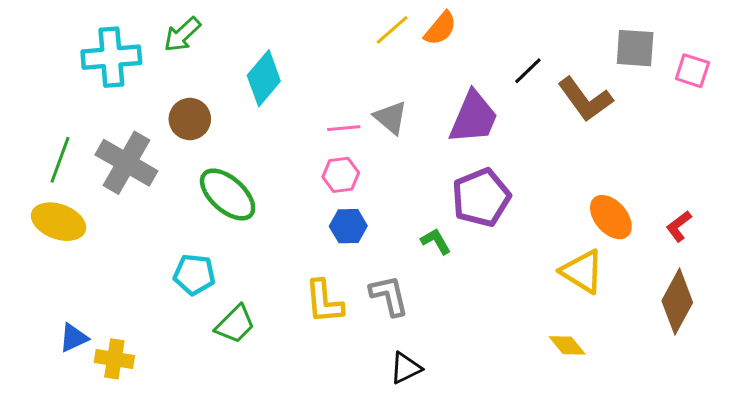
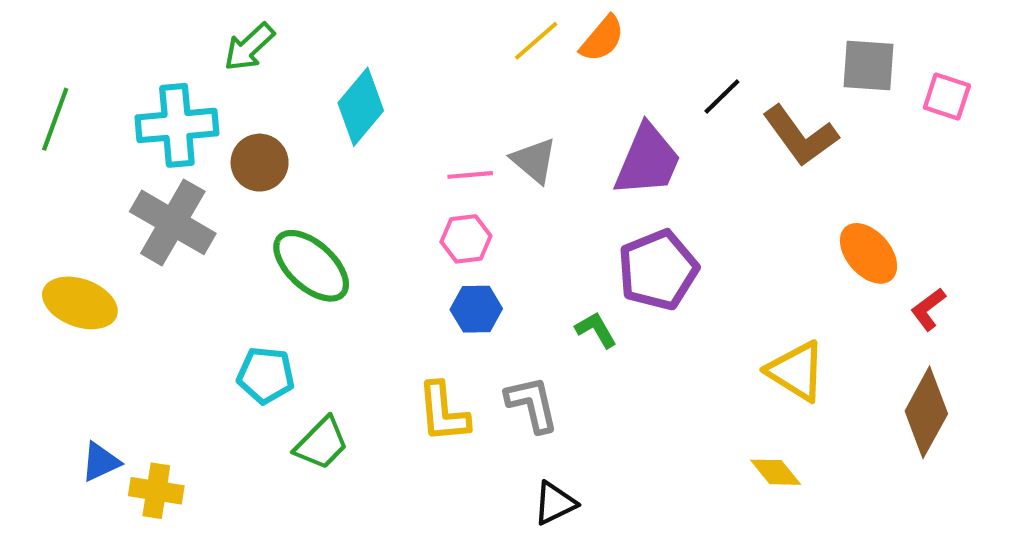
cyan cross: (111, 57) -> (177, 125), moved
green line: (60, 160) -> (55, 119), moved
orange ellipse: (611, 217) -> (868, 253), moved

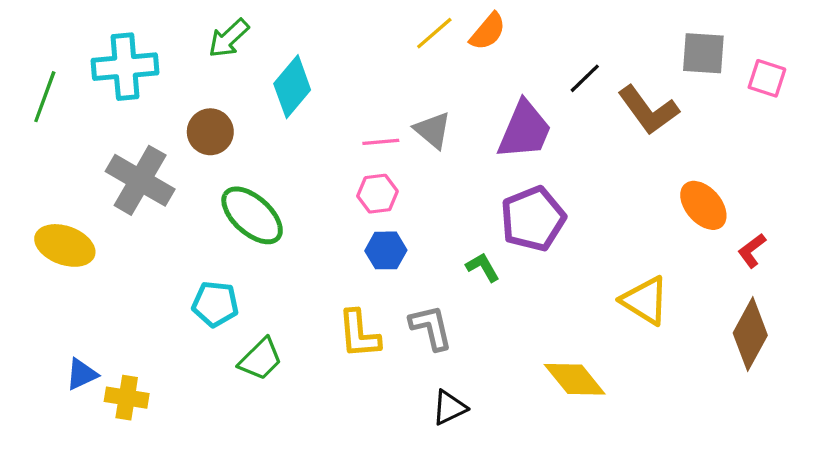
green arrow: (249, 47) -> (229, 38), moved
cyan cross: (177, 125) -> (125, 67), moved
yellow diamond: (776, 472) -> (575, 379), moved, size x1.5

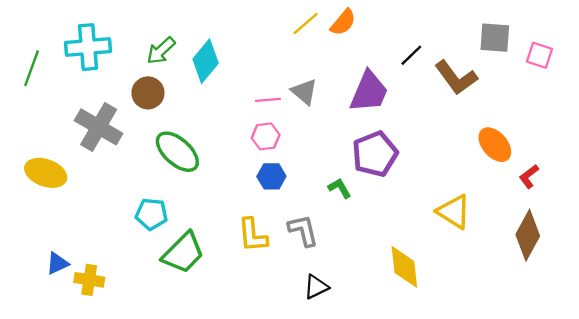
green arrow: (229, 38) -> (161, 51), moved
green trapezoid: (260, 359) -> (183, 253), size x1.4
yellow diamond: (575, 379) -> (404, 267), turned 33

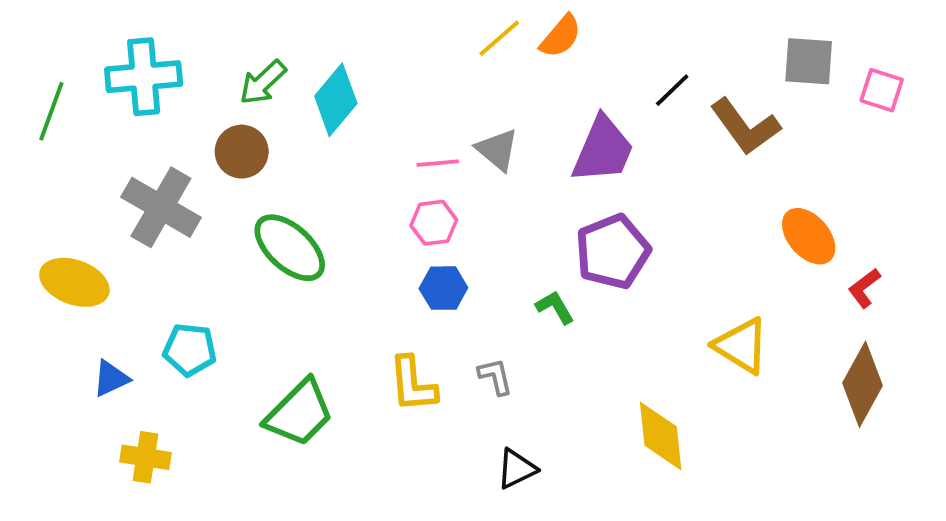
cyan pentagon: (151, 214) -> (190, 350), moved
gray L-shape: (303, 230) -> (495, 376), size x0.7
blue triangle: (57, 263) -> (111, 378), moved

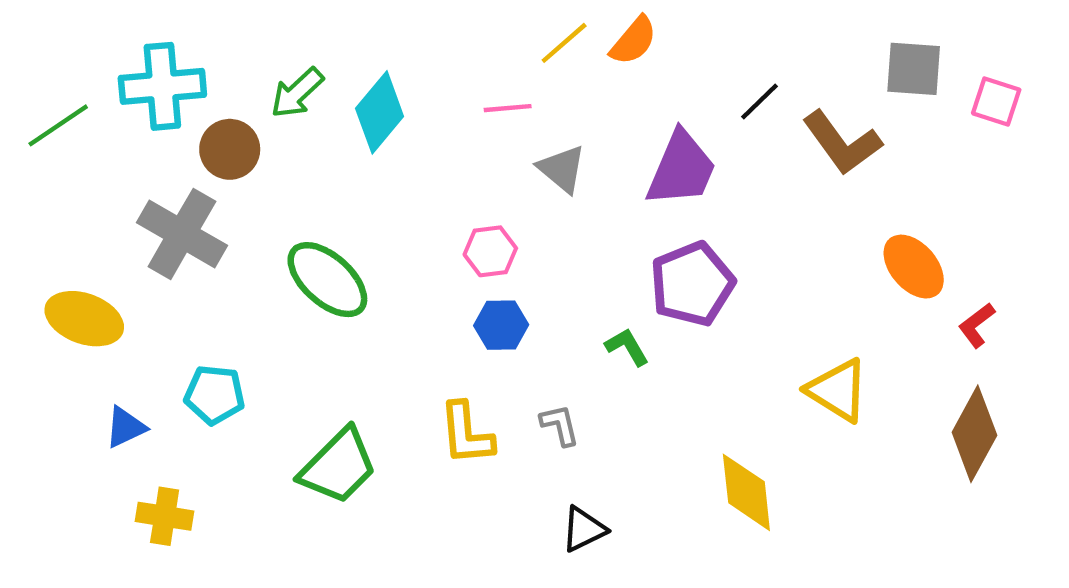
green line: (51, 111) -> (58, 125), turned 36
brown circle: (242, 152) -> (230, 149), moved
pink line: (438, 163) -> (508, 108), moved

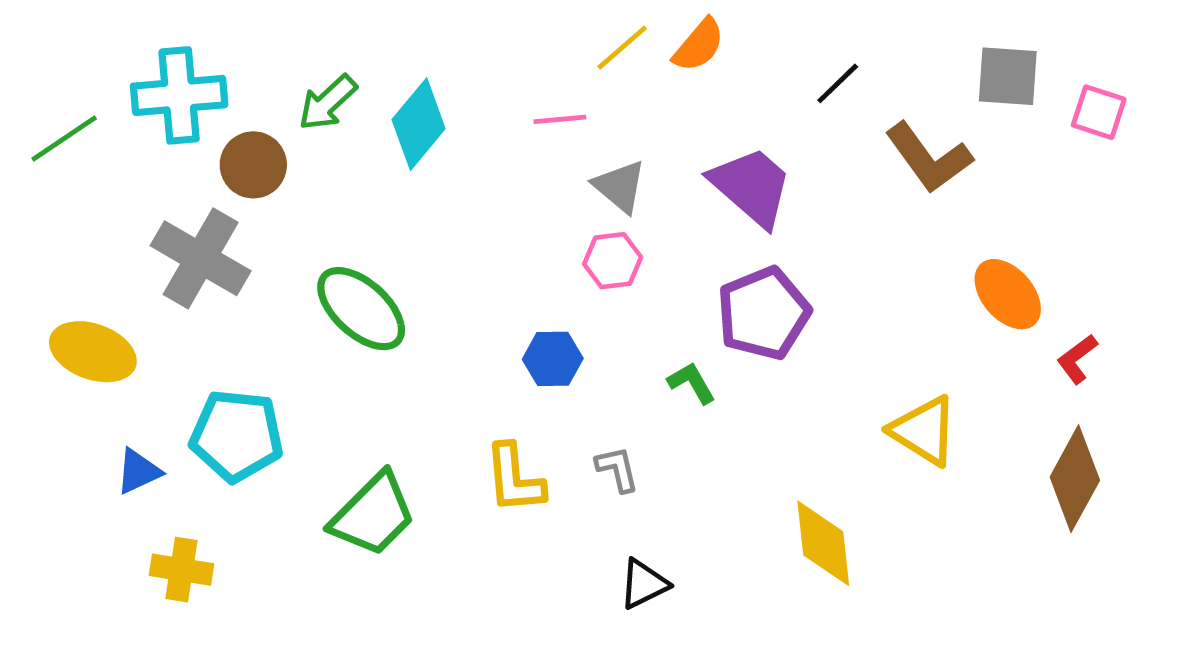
black line: (760, 102) -> (838, 83), moved
purple trapezoid: (681, 169) -> (751, 186), turned -72
pink hexagon: (490, 251) -> (613, 261), moved
cyan pentagon: (215, 395) -> (237, 436), size x1.4

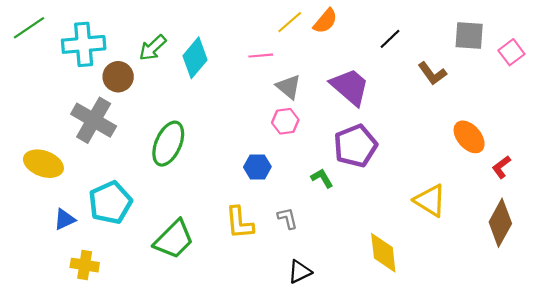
pink square: (1099, 112) -> (511, 52), turned 35
green line: (64, 139) -> (29, 28), moved
brown L-shape: (929, 158) -> (432, 73), size x0.7
green ellipse: (361, 309) -> (168, 144), turned 72
cyan pentagon: (237, 436) -> (110, 203), turned -30

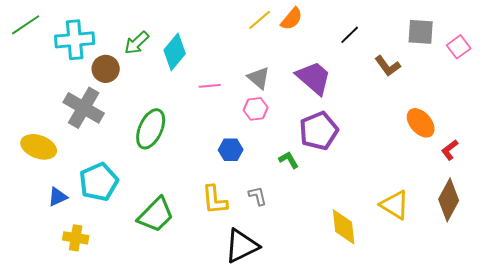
pink line: (261, 56) -> (210, 86), moved
yellow triangle: (430, 200) -> (395, 205), moved
black triangle: (300, 272) -> (242, 246), moved, size x1.6

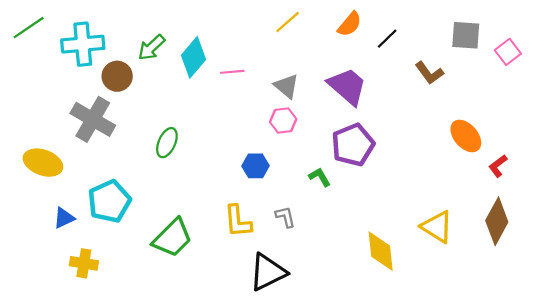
orange semicircle: (292, 19) -> (350, 24), moved
pink line: (210, 86) -> (232, 72), moved
green ellipse: (151, 129) -> (167, 143), size x0.7

